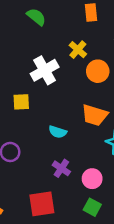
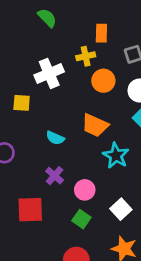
orange rectangle: (91, 13) -> (101, 33), moved
yellow cross: (78, 50) -> (86, 56), turned 30

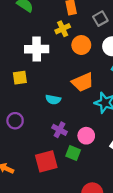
white cross: (49, 73) -> (37, 49), turned 35
orange trapezoid: (95, 125) -> (83, 82), turned -35
green square: (81, 219) -> (73, 153), moved

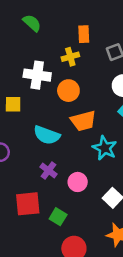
orange circle: (81, 45) -> (68, 91), moved
cyan semicircle: (53, 100) -> (47, 135), size x1.5
green square: (73, 153) -> (58, 217), moved

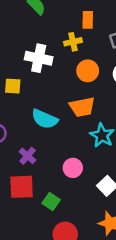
orange circle: (68, 91) -> (88, 71), moved
purple cross: (48, 170) -> (28, 156), moved

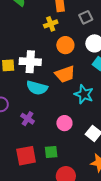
white cross: (39, 58) -> (30, 62), moved
red square: (22, 187) -> (26, 156), moved
green square: (51, 202) -> (51, 152), turned -32

